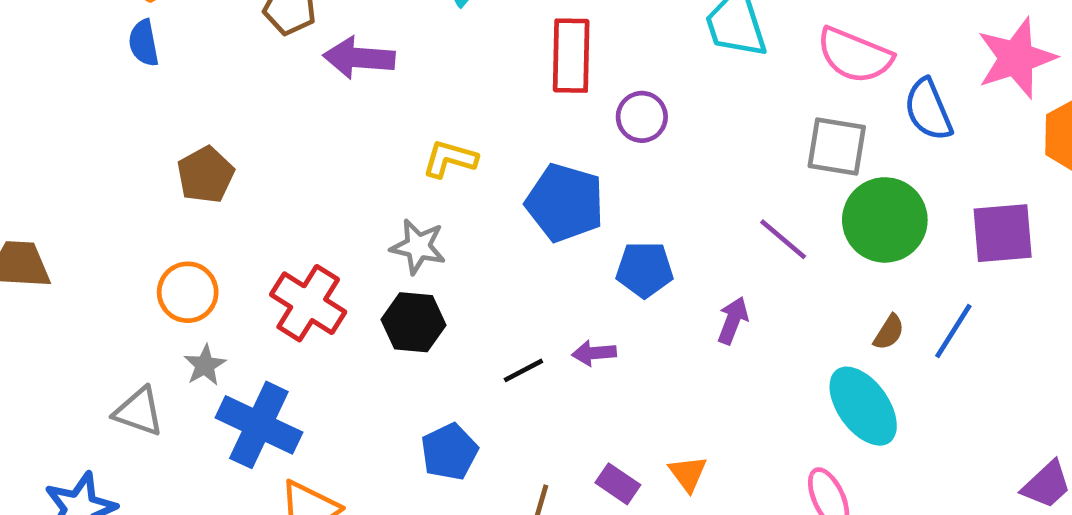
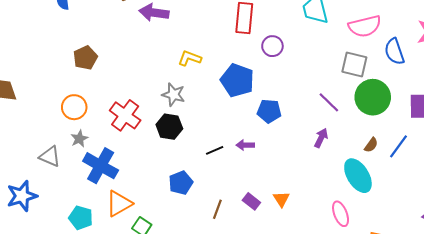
pink semicircle: (855, 55) -> (365, 26), turned -40
purple arrow: (733, 320) -> (321, 138), moved

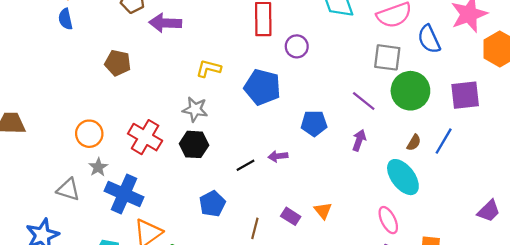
brown pentagon: (85, 58) -> (118, 63), moved, turned -30
blue pentagon: (269, 111) -> (314, 123), moved

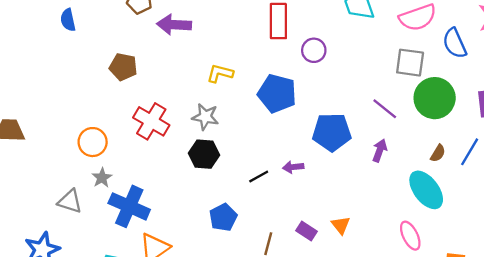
blue pentagon: (314, 123) -> (332, 132), size x1.4
red cross: (145, 137) -> (151, 121), moved

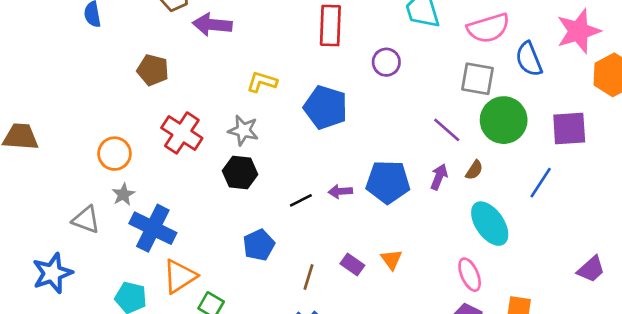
purple circle: (314, 50) -> (386, 62), moved
blue pentagon: (332, 132) -> (388, 182), moved
brown semicircle: (438, 153) -> (474, 170), moved

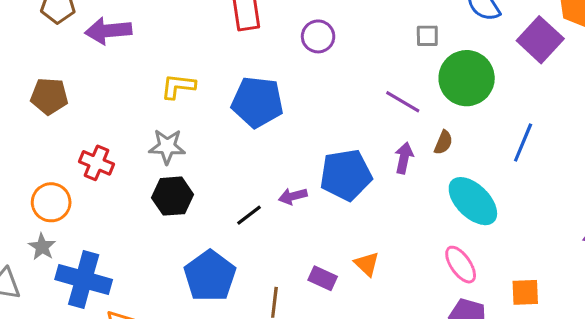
gray square: (478, 79) -> (427, 36), size x0.6
purple square: (569, 129) -> (540, 40), moved, turned -33
red cross: (182, 133) -> (97, 163), size x0.7
orange circle: (114, 154) -> (51, 202), moved
blue pentagon: (259, 245) -> (210, 276), size x1.4

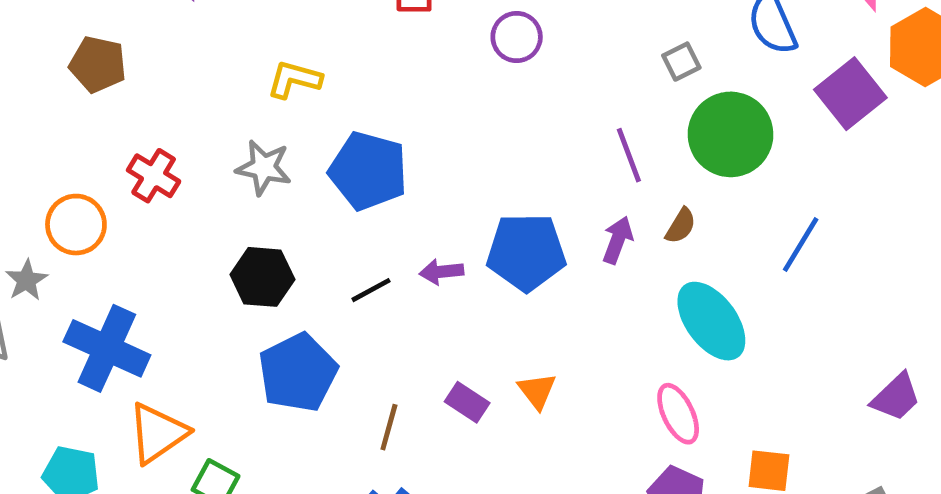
gray square: (427, 36) -> (681, 62), turned -35
blue pentagon: (257, 102) -> (368, 171), moved
purple line: (403, 102) -> (629, 155), turned 30
black hexagon: (173, 196) -> (262, 277), moved
gray star: (42, 247) -> (26, 280), moved

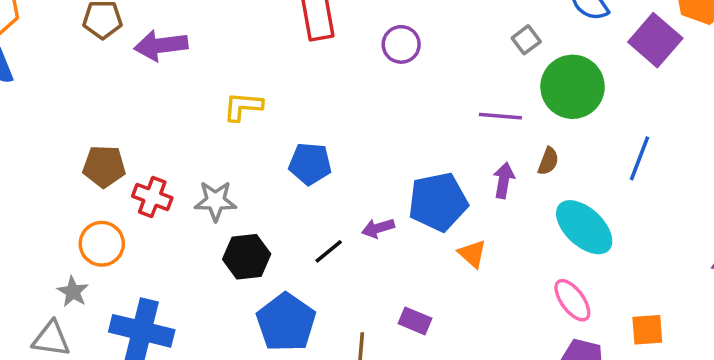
brown pentagon: (98, 64) -> (104, 166), moved
purple line: (629, 155) -> (500, 116), turned -54
gray star: (264, 168) -> (215, 201), moved
blue pentagon: (368, 171) -> (310, 164), size x0.7
orange triangle: (537, 391) -> (472, 254), moved

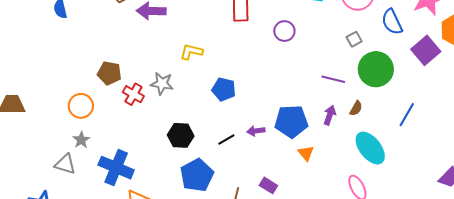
gray star: (215, 201) -> (162, 84), moved
orange circle: (102, 244) -> (81, 106), moved

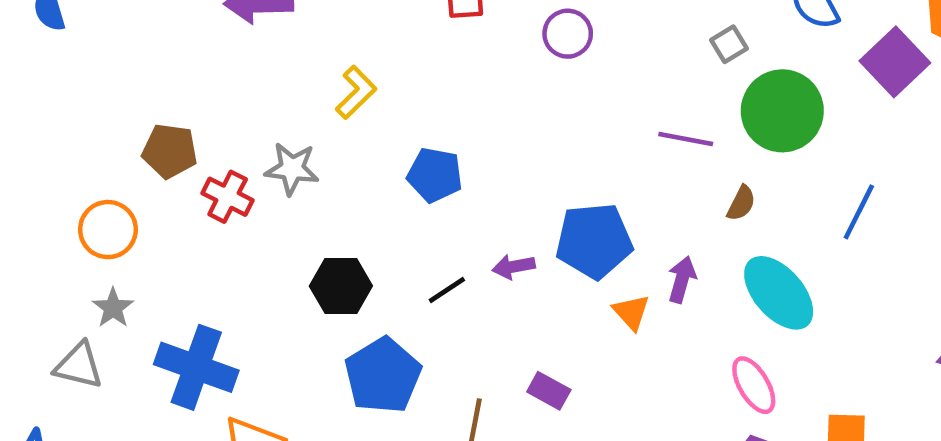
yellow L-shape: (191, 52) -> (356, 92), turned 125
purple arrow: (330, 115) -> (682, 280), moved

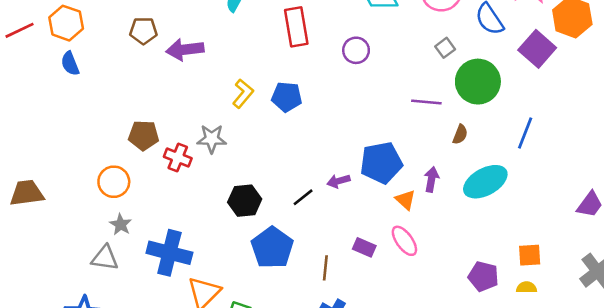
blue pentagon: (435, 175) -> (287, 97), moved
cyan ellipse: (779, 293) -> (485, 182), turned -72
pink ellipse: (754, 385) -> (404, 241), moved

